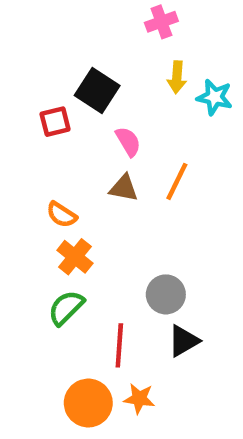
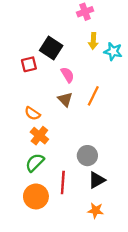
brown triangle: (124, 188) -> (65, 99), turned 35
orange star: (139, 399) -> (96, 211), moved
orange circle: (88, 403) -> (36, 196), moved

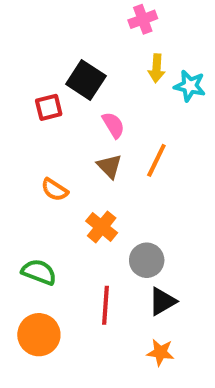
orange cross: (39, 136) -> (102, 227), moved
green semicircle: (35, 163) -> (39, 272), moved, turned 66
orange circle: (36, 196) -> (39, 335), moved

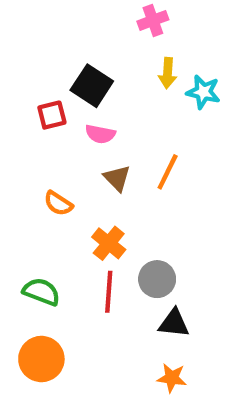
pink semicircle: (113, 125) -> (100, 134), moved, turned 132
black triangle: (162, 301) -> (174, 323), turned 36
red line: (106, 305) -> (109, 292), moved

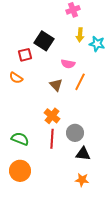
pink semicircle: (100, 134) -> (68, 64), moved
orange semicircle: (58, 203) -> (16, 78), moved

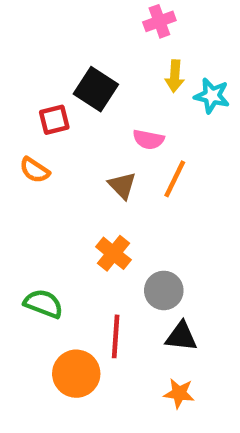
red line: (52, 139) -> (116, 336), moved
orange circle: (20, 171) -> (76, 374), moved

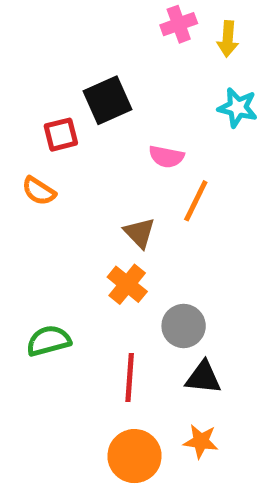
yellow arrow: (175, 76) -> (228, 39), moved
black square: (96, 89) -> (108, 100), turned 33
brown triangle: (122, 185) -> (139, 233), moved
green semicircle: (43, 304) -> (49, 341), turned -36
orange circle: (76, 374) -> (134, 456), moved

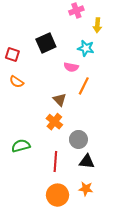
yellow arrow: (228, 39) -> (97, 25), moved
cyan star: (238, 108) -> (86, 48), moved
red square: (61, 135) -> (12, 55), moved, turned 32

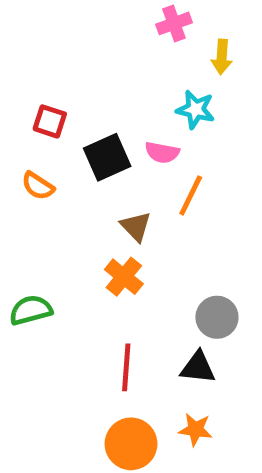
black square: (46, 43) -> (107, 157), moved
red square: (12, 55) -> (50, 121), moved
gray circle: (78, 139) -> (217, 317), moved
green semicircle: (21, 146) -> (31, 310), moved

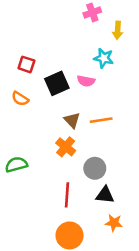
orange line: (191, 195) -> (101, 120), moved, turned 55
gray circle: (217, 317) -> (95, 168), moved
orange star: (195, 430) -> (114, 223), moved

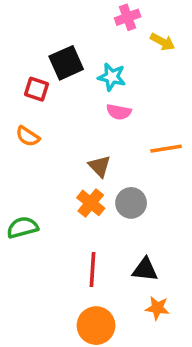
yellow arrow: (118, 30) -> (163, 42), turned -66
cyan star: (104, 58) -> (112, 77), moved
black square: (57, 83) -> (66, 63), moved
orange line: (101, 120) -> (166, 149), moved
gray circle: (95, 168) -> (131, 203), moved

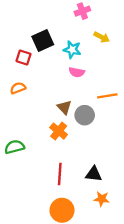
yellow arrow: (163, 42) -> (102, 37), moved
orange semicircle: (28, 136) -> (18, 88), turned 126
gray circle: (131, 203) -> (85, 115), moved

